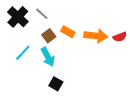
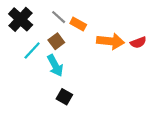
gray line: (42, 14) -> (59, 17), moved
orange rectangle: (68, 32) -> (78, 24), moved
cyan line: (23, 53) -> (32, 51), moved

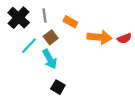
gray line: (59, 17) -> (44, 16), moved, turned 40

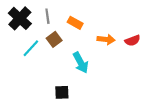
orange arrow: (99, 37) -> (106, 39), size x0.7
cyan arrow: (50, 59) -> (81, 63), moved
black square: (58, 87) -> (62, 92), turned -32

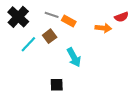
gray line: (47, 16) -> (52, 15), moved, turned -64
orange arrow: (106, 39) -> (103, 28), moved
red semicircle: (133, 41) -> (121, 17), moved

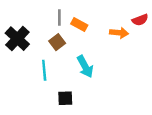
gray line: (52, 15) -> (59, 18), turned 72
black cross: (18, 17) -> (17, 39), moved
cyan line: (28, 44) -> (44, 70), moved, turned -48

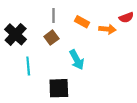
orange rectangle: (79, 25) -> (82, 22), moved
cyan line: (44, 70) -> (28, 66), moved
black square: (65, 98) -> (59, 88), size x1.5

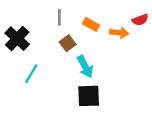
brown square: (51, 38) -> (68, 43), moved
cyan line: (28, 66) -> (31, 74), turned 36
black square: (59, 88) -> (89, 96), moved

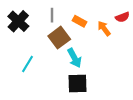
orange arrow: (119, 33) -> (104, 28), turned -133
black cross: (17, 39) -> (18, 21), moved
brown square: (68, 43) -> (59, 38), size x1.5

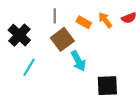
black cross: (18, 21) -> (19, 35), moved
orange arrow: (104, 28) -> (105, 20), moved
black square: (78, 83) -> (107, 86), moved

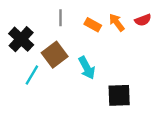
brown square: (62, 39) -> (55, 55), moved

